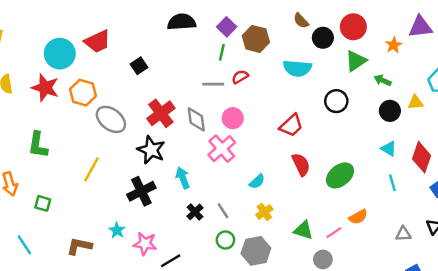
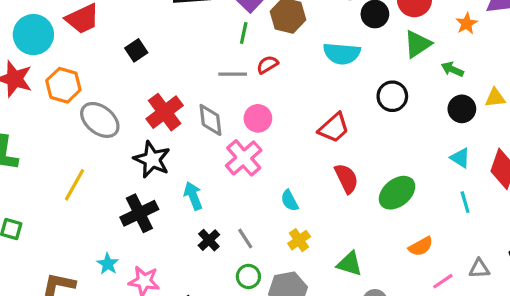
cyan semicircle: (257, 182) -> (290, 201), turned 105
pink line: (334, 233) -> (443, 281), moved

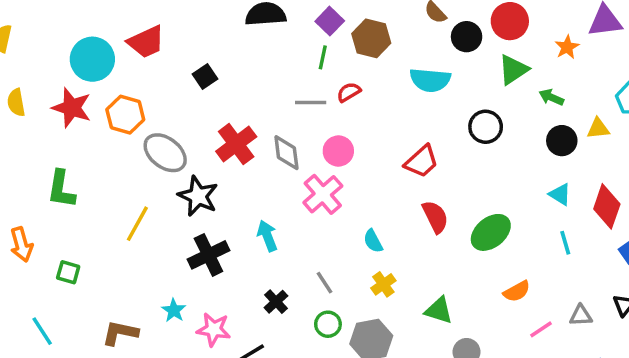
black star: (152, 159) -> (198, 196), moved
black cross: (209, 240) -> (276, 302), moved

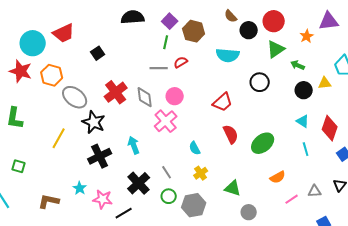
black cross: (276, 302) -> (139, 183), size x1.6

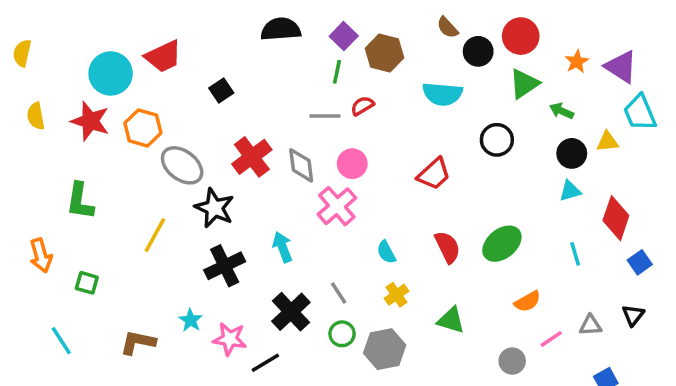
purple triangle: (329, 21) -> (621, 67), moved, turned 40
cyan triangle: (303, 121) -> (570, 191), moved, turned -48
red semicircle: (231, 134) -> (448, 247), moved
gray circle: (249, 212) -> (512, 361), moved

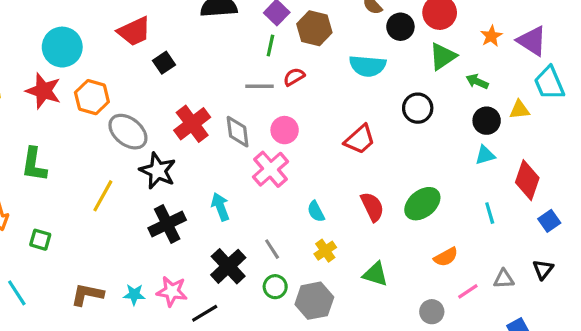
red trapezoid: (163, 56) -> (134, 31), moved
cyan star: (191, 320) -> (134, 294), moved, turned -30

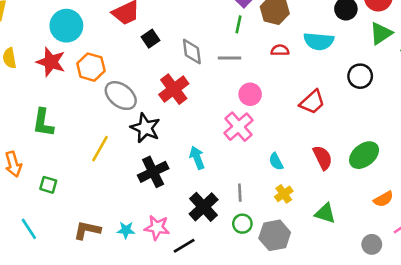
red semicircle: (294, 77) -> (280, 50), moved, turned 30
gray diamond: (238, 132) -> (192, 52), moved
gray line: (272, 249) -> (240, 193), turned 30

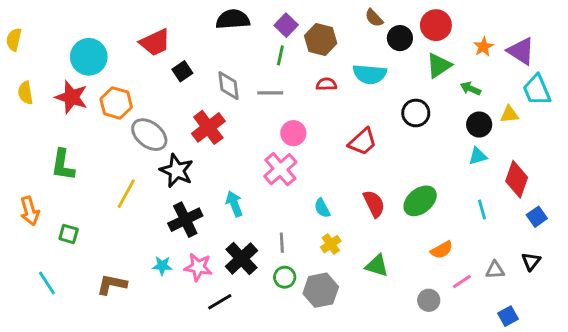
pink star: (157, 228) -> (198, 267), moved
cyan star: (126, 230) -> (162, 266), moved

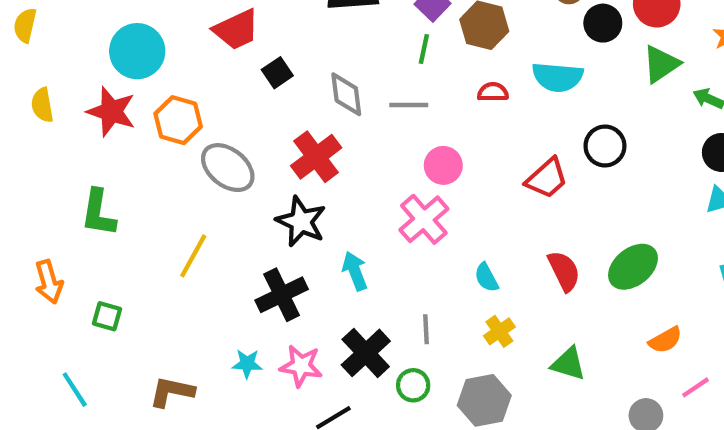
black circle: (416, 113) -> (605, 146), moved
black star: (177, 171) -> (301, 221), moved
green circle: (285, 277) -> (413, 385), moved

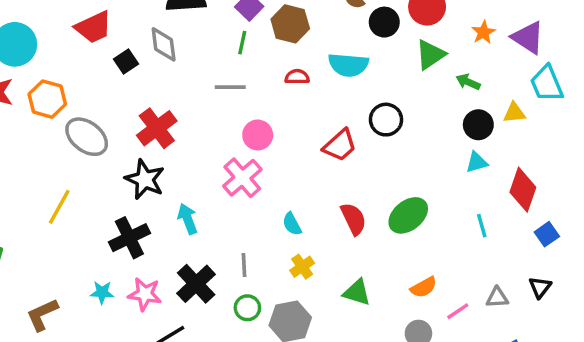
gray diamond: (346, 94) -> (164, 44), moved
orange semicircle: (665, 340) -> (424, 287), moved
green circle: (413, 385) -> (247, 308), moved
brown L-shape: (172, 392) -> (42, 315), turned -36

